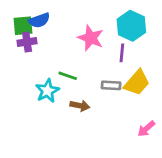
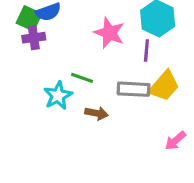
green square: (23, 26) -> (29, 18), turned 30
gray rectangle: (111, 85) -> (134, 89), size x1.4

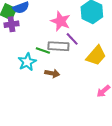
purple line: (146, 51) -> (72, 39), moved, turned -48
gray rectangle: (134, 89) -> (58, 46), moved

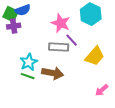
green line: (43, 50) -> (28, 76), moved
brown arrow: (52, 73) -> (53, 73), size x1.5

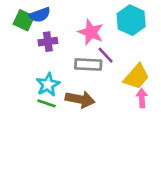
purple cross: (14, 26) -> (48, 42), moved
pink arrow: (102, 90) -> (142, 98), moved, turned 128

